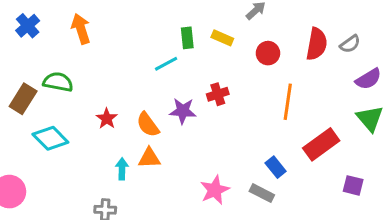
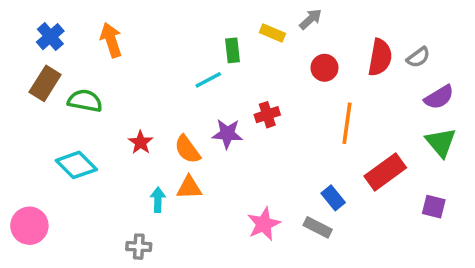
yellow rectangle: (222, 38) -> (272, 33), moved
brown rectangle: (23, 99) -> (45, 83), moved
purple square: (353, 185) -> (434, 207), moved

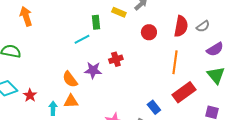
orange line: (347, 123) -> (175, 62), moved
red star: (141, 142) -> (30, 95), moved

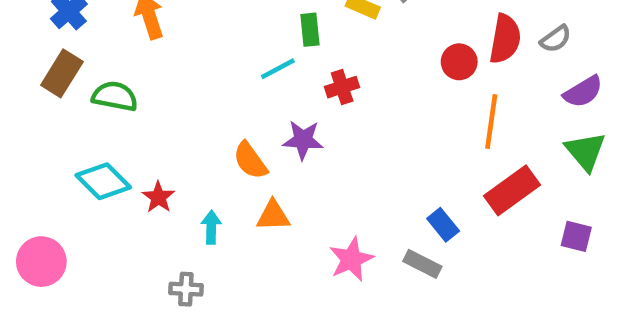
red circle: (149, 32) -> (459, 62), moved
red cross: (116, 59) -> (342, 87), moved
orange triangle: (71, 101) -> (273, 216), moved

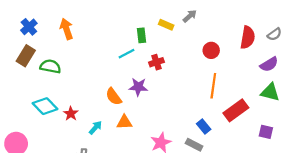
red semicircle: (505, 39) -> (248, 38), moved
gray semicircle: (556, 39) -> (274, 34), moved
orange line: (491, 122) -> (213, 86), moved
green triangle: (585, 151) -> (270, 92), turned -36
cyan arrow: (211, 227) -> (95, 128), turned 40

